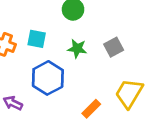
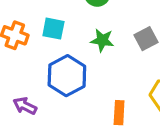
orange rectangle: (91, 109) -> (119, 113), turned -42

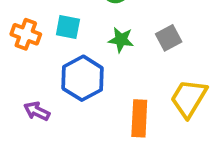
orange rectangle: (119, 113) -> (139, 118), size x1.4

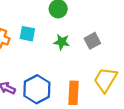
blue hexagon: (83, 78) -> (37, 89), moved

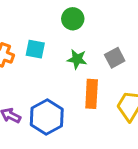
orange rectangle: (74, 93) -> (92, 94), moved

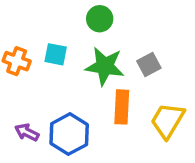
green star: (77, 59) -> (105, 66), size x1.6

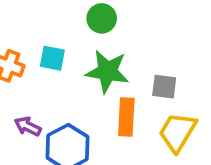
gray square: (149, 65) -> (164, 87), moved, turned 35
purple arrow: (27, 132) -> (28, 126), moved

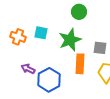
green circle: (102, 18) -> (79, 12), moved
green star: (107, 71) -> (70, 40), turned -30

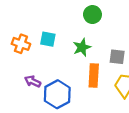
green star: (70, 40) -> (82, 47), size x0.7

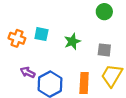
green circle: (92, 15) -> (104, 12), moved
orange rectangle: (94, 76) -> (84, 83), moved

